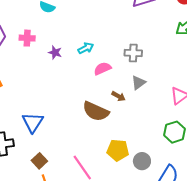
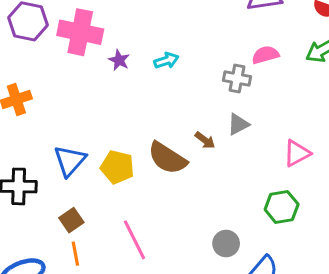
pink cross: (27, 38) -> (80, 32), size x1.8
pink semicircle: (102, 69) -> (265, 55), moved
yellow pentagon: (118, 150) -> (117, 167), moved

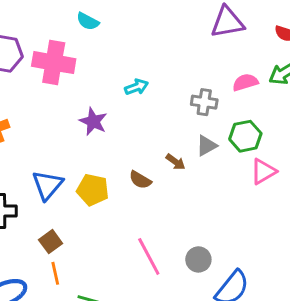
pink semicircle: (265, 55) -> (245, 82), moved
purple star: (119, 60) -> (93, 121), moved, size x1.4
brown semicircle: (167, 158) -> (140, 180), size x0.6
green hexagon: (282, 207) -> (245, 136), moved
pink line: (134, 240) -> (149, 256), moved

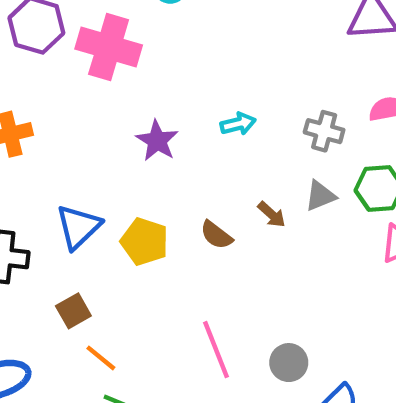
cyan arrow: (136, 87) -> (238, 124), moved
orange line: (55, 273) -> (101, 358), moved, turned -45

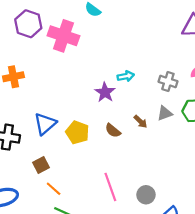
purple star: (157, 141) -> (105, 92), moved

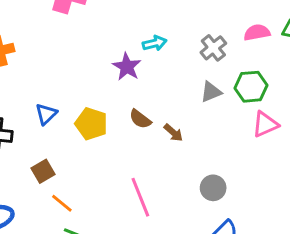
gray cross: (168, 82) -> (213, 48), turned 36
brown arrow: (140, 122) -> (173, 133), moved
blue triangle: (45, 124) -> (46, 114), size x0.7
gray circle: (146, 195) -> (213, 188), moved

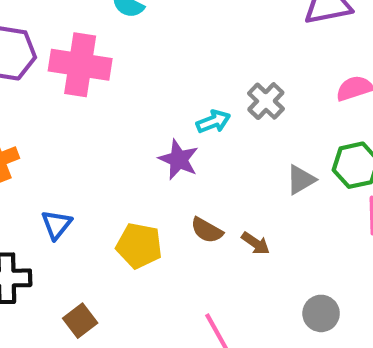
gray cross: (213, 48) -> (266, 101), moved
blue triangle: (46, 114) -> (56, 225), moved

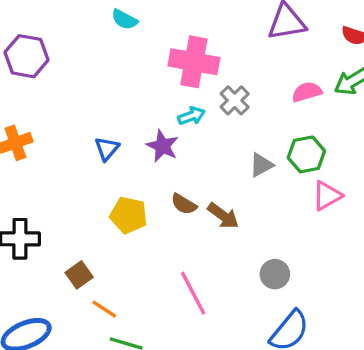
pink cross: (80, 65) -> (194, 62), moved
blue triangle: (56, 225) -> (107, 149), moved
brown arrow: (256, 243) -> (223, 216), size x1.4

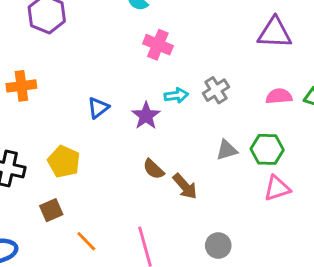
pink cross: (194, 62) -> (158, 45), moved, size x0.7
yellow pentagon: (129, 215) -> (64, 162), moved
orange line: (104, 309) -> (86, 241), moved

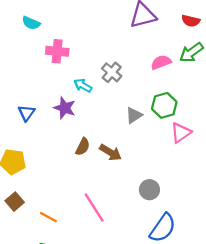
cyan arrow: (176, 95) -> (83, 86), turned -126
brown semicircle: (154, 169) -> (83, 147), turned -90

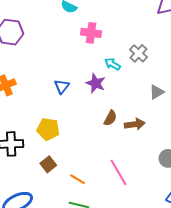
brown arrow: (110, 152) -> (135, 124), turned -42

